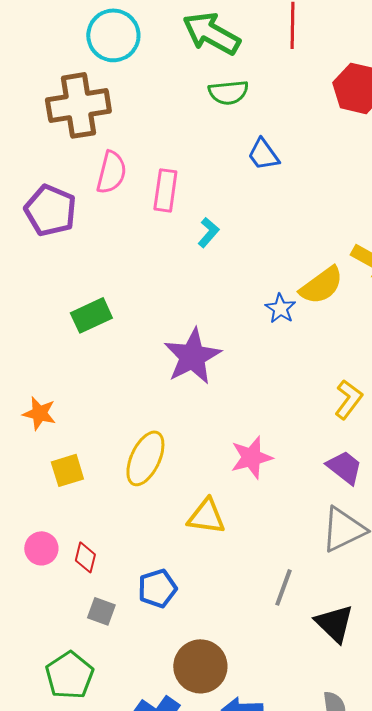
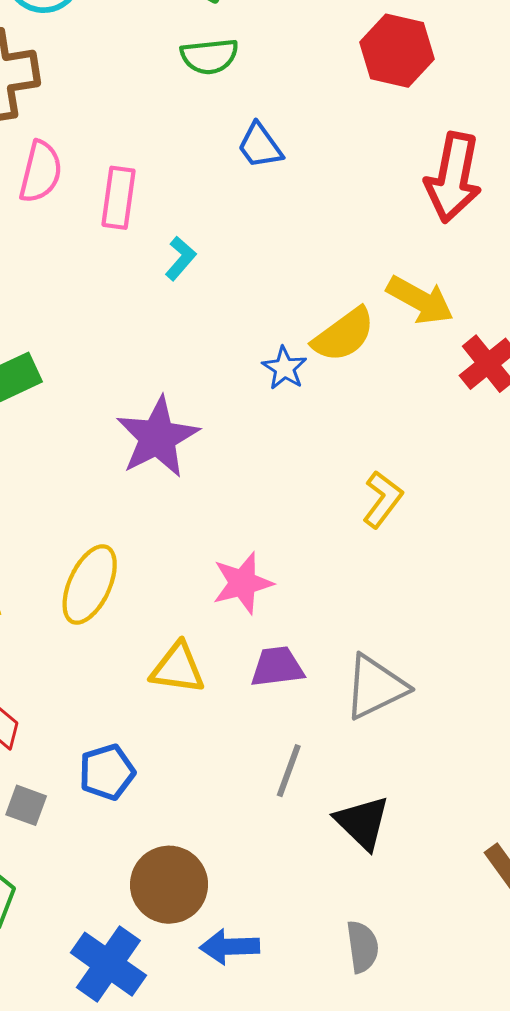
purple trapezoid: (344, 467) -> (277, 667), moved, turned -45

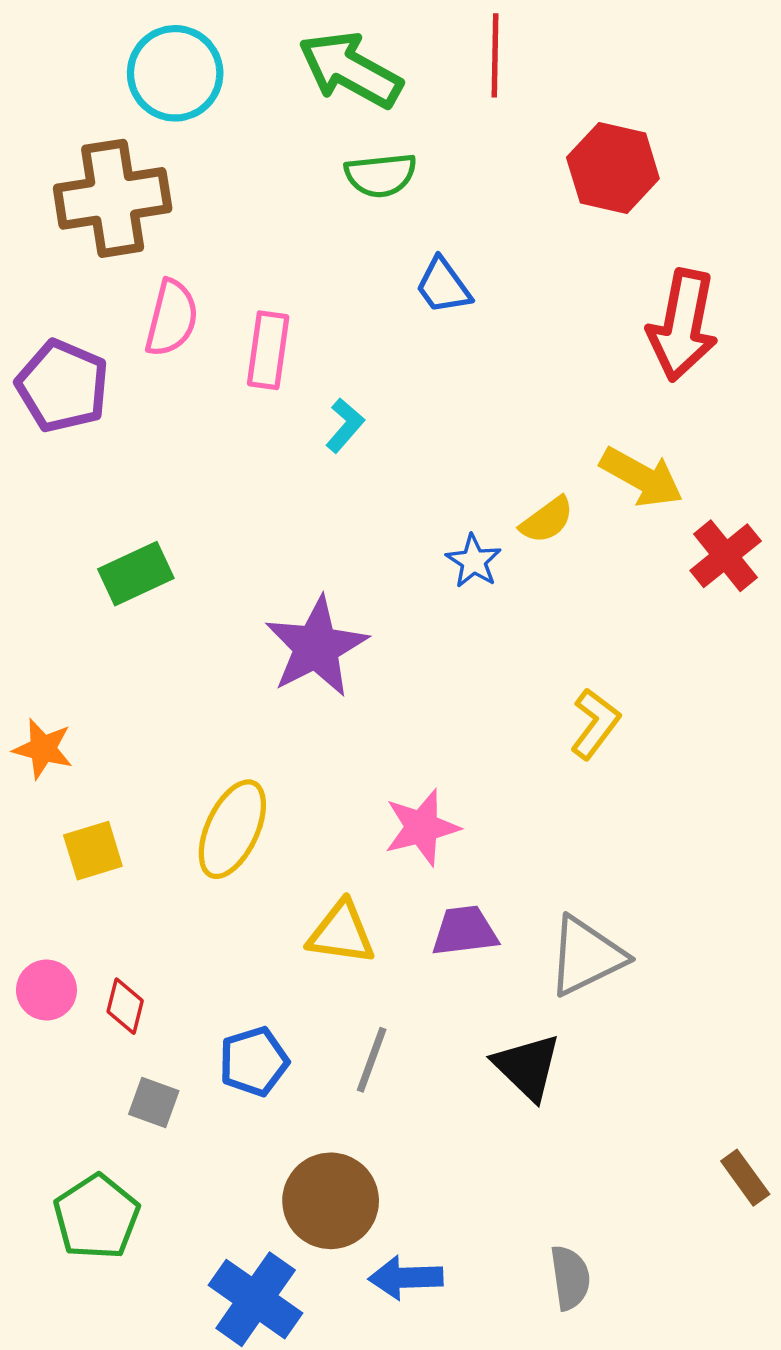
yellow semicircle: (344, 335) -> (547, 520), size x0.7
gray line: (289, 771) -> (372, 1060), moved
black triangle: (362, 823) -> (527, 1067), moved

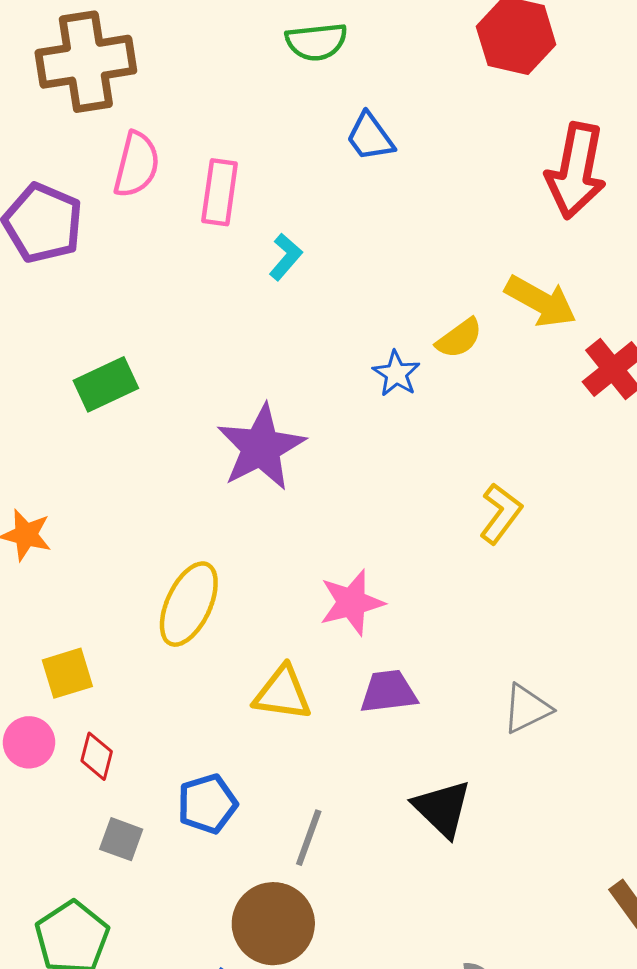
yellow square: (93, 851) -> (67, 673), moved
gray triangle: (586, 956) -> (527, 709), moved, size x0.7
gray line: (372, 1060) -> (309, 838), moved

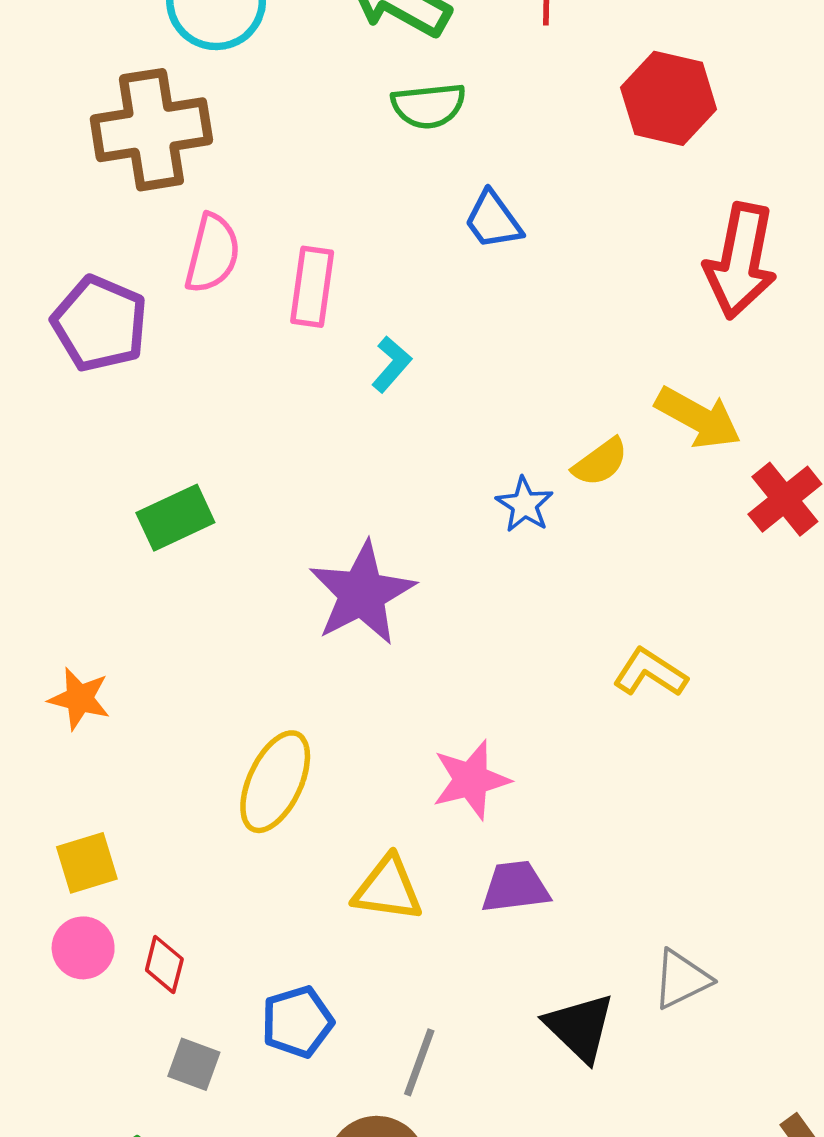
yellow L-shape: (501, 513) -> (650, 673), turned -94
yellow square: (67, 673) -> (87, 863), moved
gray triangle: (527, 709) -> (681, 979), moved

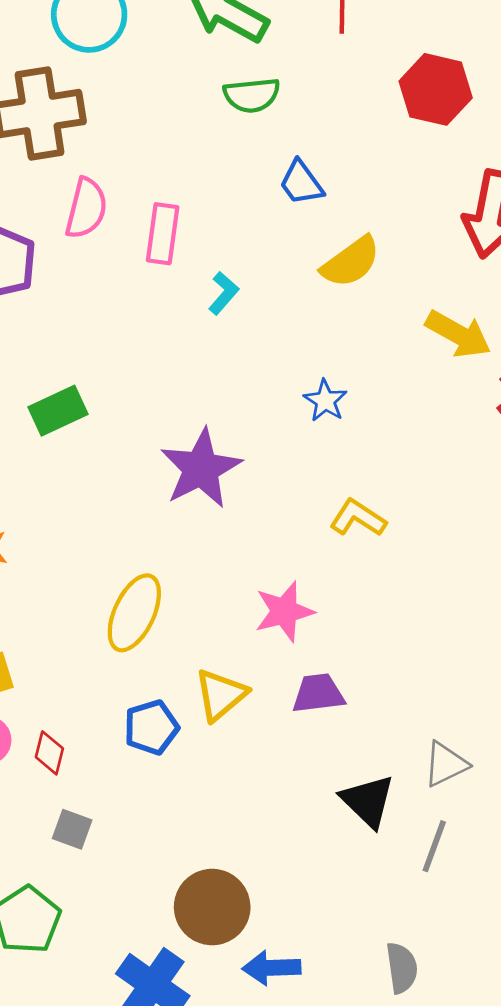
yellow semicircle: (600, 462) -> (351, 262), moved, size x1.4
yellow L-shape: (650, 673) -> (358, 518), moved
yellow triangle: (388, 889) -> (221, 695), turned -48
blue pentagon: (297, 1022) -> (151, 727), moved
gray line: (419, 1062) -> (434, 846), moved

